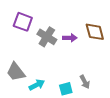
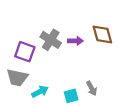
purple square: (23, 22) -> (25, 52), moved
gray trapezoid: (16, 72) -> (17, 78), turned -40

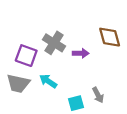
purple arrow: (75, 41) -> (81, 53), moved
cyan arrow: (40, 92) -> (48, 81), moved, turned -119

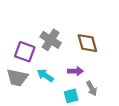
brown diamond: (110, 37) -> (87, 43), moved
purple arrow: (81, 53) -> (75, 71), moved

